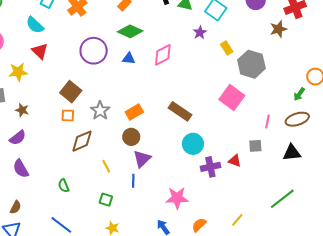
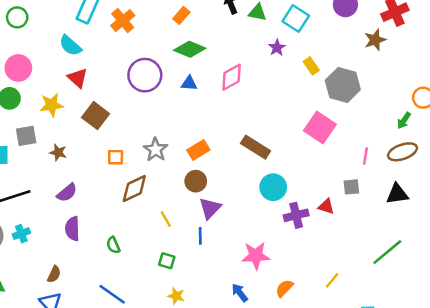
brown square: (71, 92) -> (96, 116), moved
purple semicircle: (18, 138) -> (67, 193), moved
purple semicircle: (21, 169) -> (72, 229), moved, turned 30

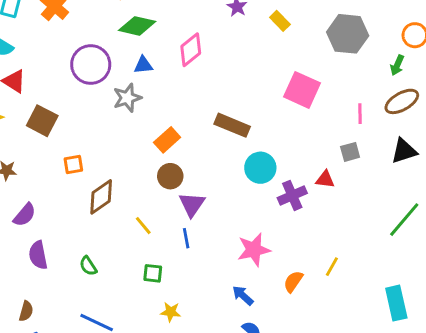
gray hexagon: (343, 85) -> (348, 34), moved
gray star: (156, 150) -> (127, 98), moved, turned 30
yellow line: (332, 280) -> (332, 267), moved

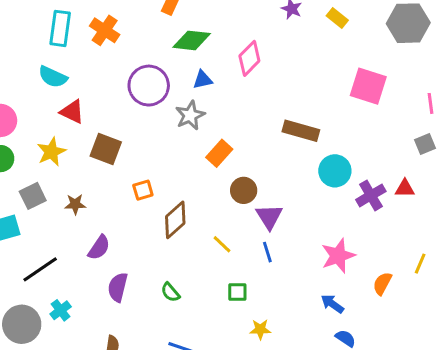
orange rectangle: (167, 140) -> (219, 153), moved
red triangle: (325, 179) -> (405, 188), moved
purple semicircle: (38, 255) -> (118, 287), turned 32

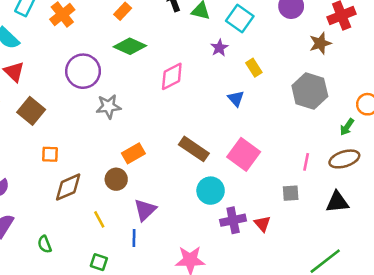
blue triangle: (203, 80) -> (236, 99), moved, turned 42
pink square: (368, 86) -> (244, 154), moved
orange rectangle: (219, 153) -> (133, 153), moved
red triangle: (405, 188) -> (262, 224), turned 30
brown circle: (244, 190) -> (116, 179), moved

